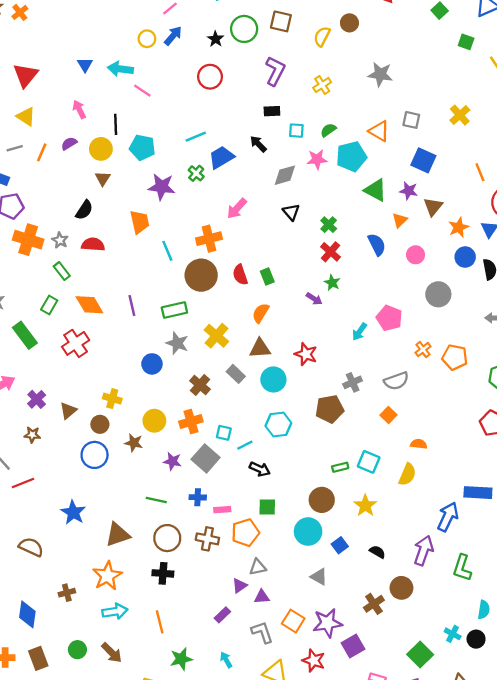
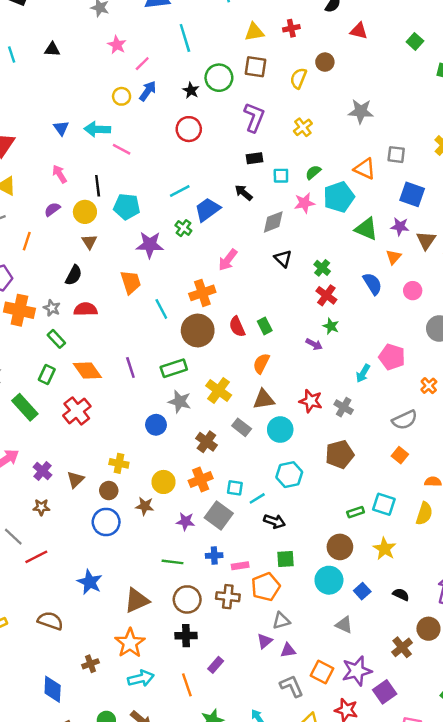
orange line: (42, 152) -> (27, 241), moved
gray cross: (353, 382) -> (344, 407), moved, turned -30
purple rectangle: (222, 615) -> (216, 665), moved

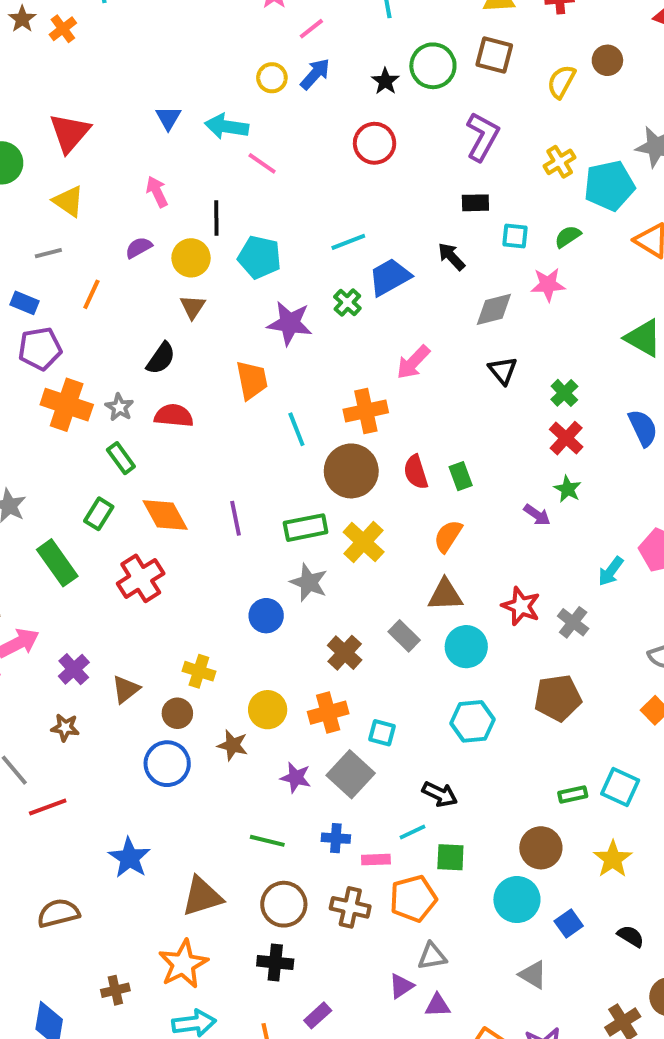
cyan pentagon: (339, 197) -> (609, 186), moved
yellow cross: (219, 390) -> (364, 542), moved
cyan line: (257, 498) -> (412, 832), moved
brown semicircle: (50, 621) -> (58, 913), turned -40

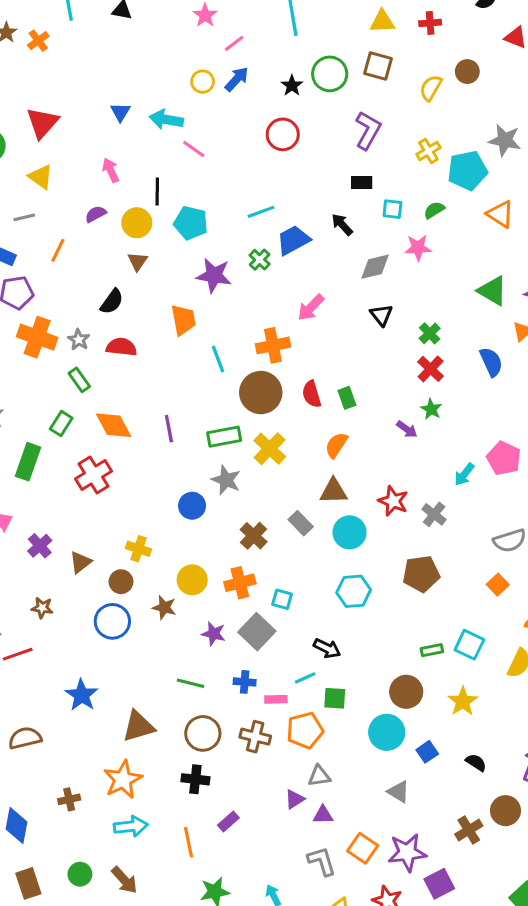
green rectangle: (57, 563) -> (28, 462), turned 54
brown star: (65, 728) -> (42, 608), moved

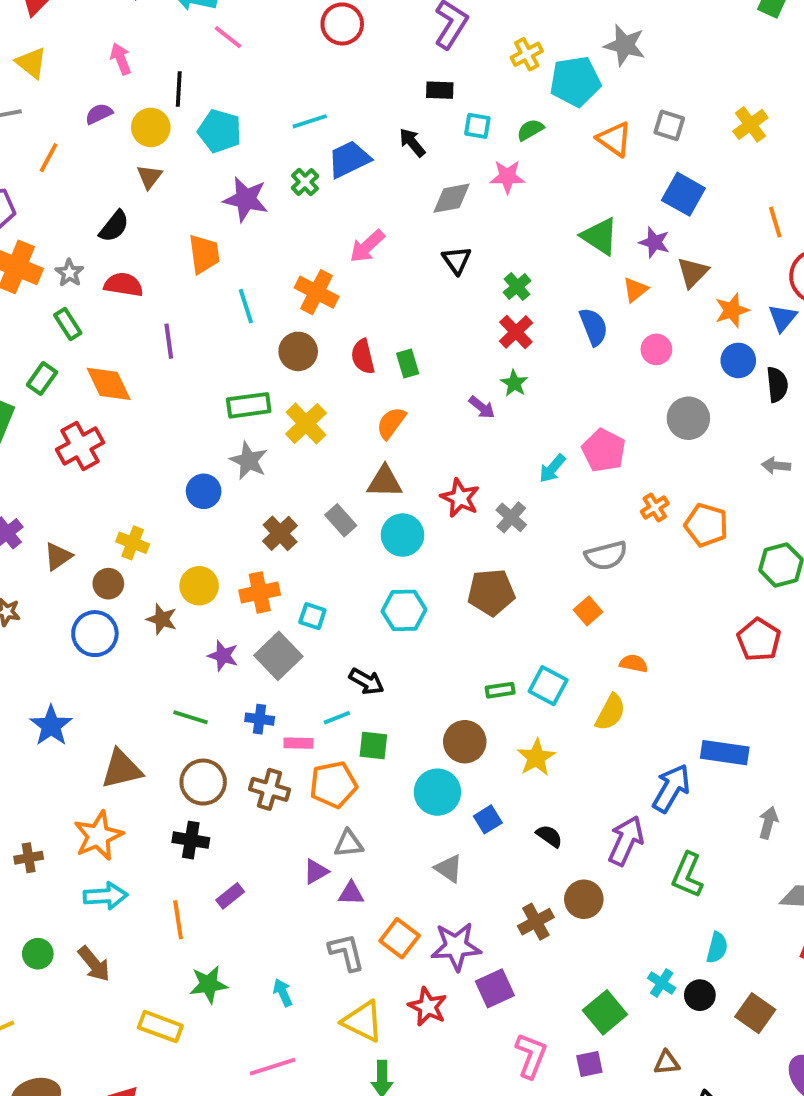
orange cross: (273, 345) -> (317, 292), turned 36
brown circle: (261, 393) -> (298, 351), size x0.7
purple line: (169, 429) -> (169, 341), moved

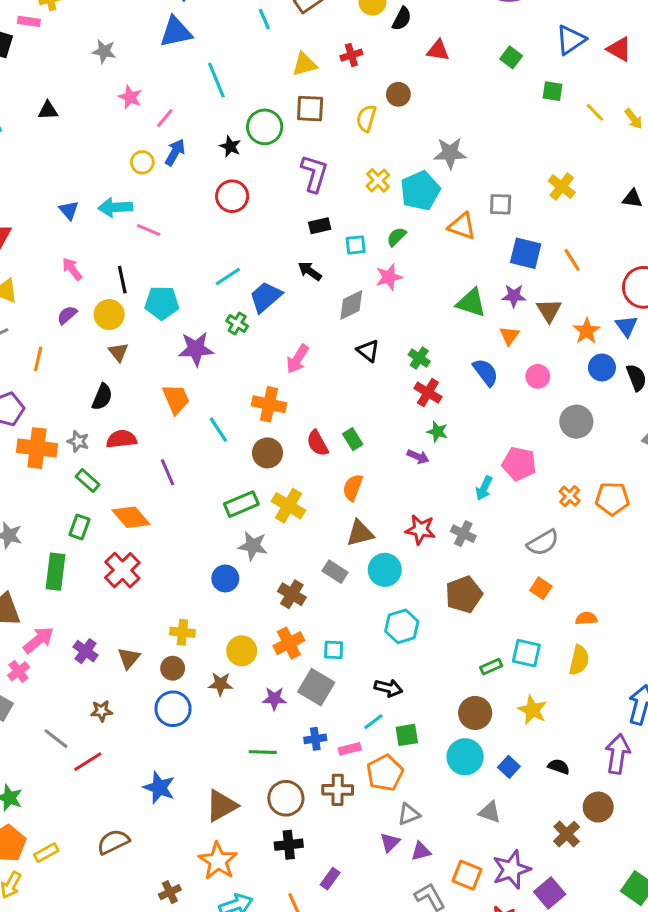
orange line: (775, 222) -> (572, 260), moved

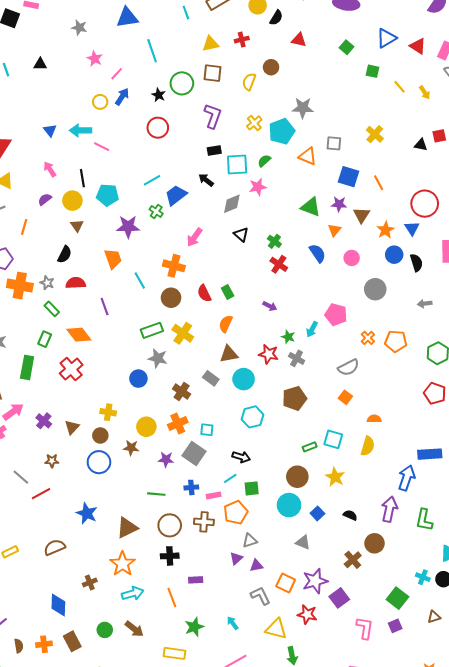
cyan square: (356, 245) -> (237, 164), size x1.6
green star: (437, 432) -> (288, 337), moved
purple rectangle: (330, 879) -> (196, 580), turned 48

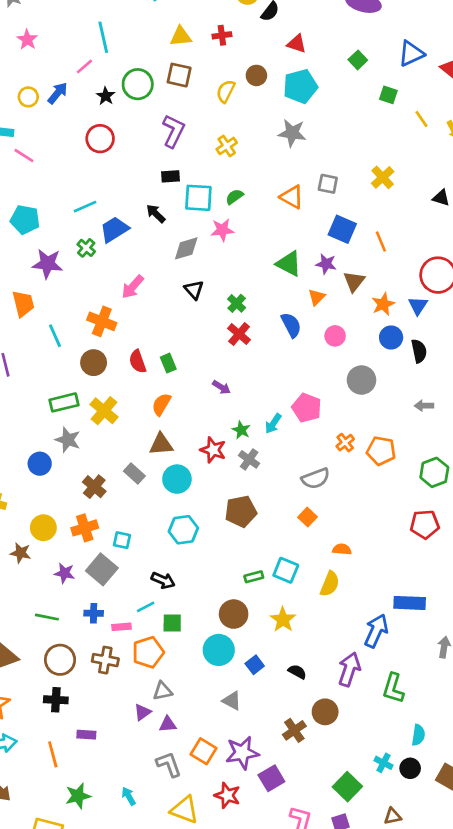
pink line: (117, 74) -> (84, 67), moved
cyan pentagon: (282, 131) -> (300, 86), moved
red pentagon: (435, 393) -> (425, 524), turned -30

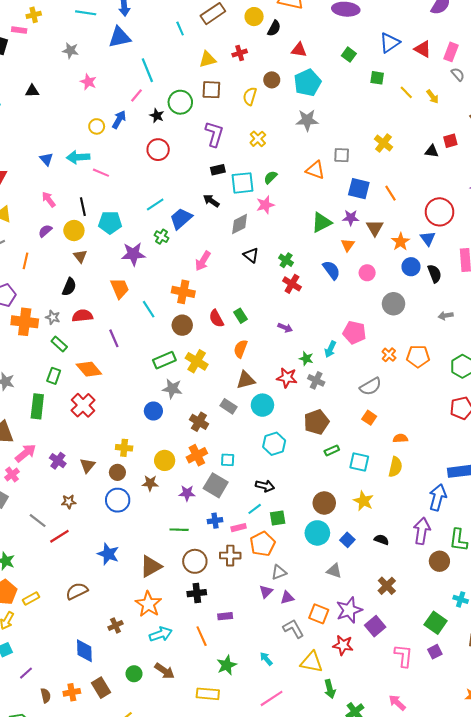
green triangle: (289, 264) -> (322, 222), turned -45
green rectangle: (254, 577) -> (332, 450), moved
brown circle: (325, 712) -> (439, 561), moved

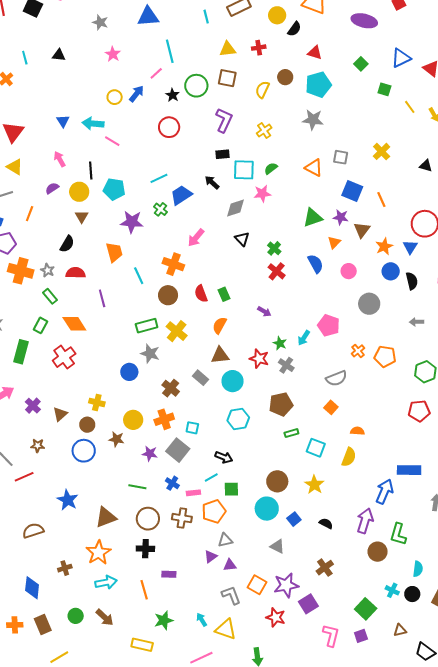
blue cross: (215, 521) -> (172, 483), turned 32
yellow triangle: (312, 662) -> (226, 629), moved

